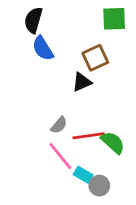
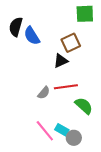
black semicircle: (33, 20) -> (16, 27), moved
red line: (89, 136) -> (66, 87), moved
pink line: (60, 156) -> (45, 131), moved

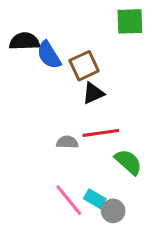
black semicircle: (16, 27) -> (24, 41), turned 72
brown square: (71, 43) -> (84, 66), moved
gray semicircle: (44, 93) -> (67, 142), turned -128

